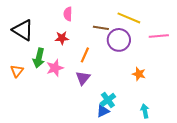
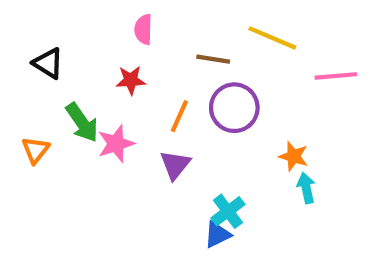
black triangle: (23, 30) -> (48, 63), size x0.7
purple circle: (119, 40) -> (234, 108), moved
green arrow: (39, 58) -> (82, 122), turned -48
cyan arrow: (145, 111) -> (306, 188), moved

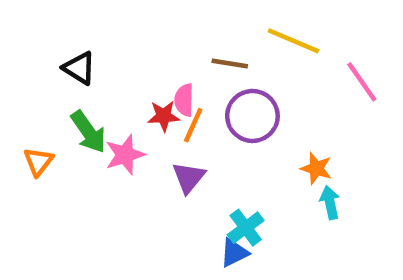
pink semicircle: (143, 29) -> (184, 100), moved
black triangle: (48, 63) -> (79, 68), moved
pink line: (336, 76) -> (362, 82), turned 60
red star: (131, 80) -> (164, 116), moved

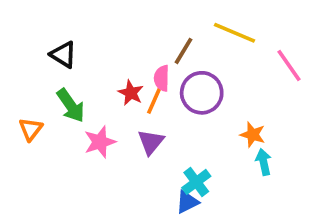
brown line: (230, 64) -> (184, 51), turned -68
pink semicircle: (184, 100) -> (162, 78), moved
red star: (164, 116) -> (131, 93), turned 30
pink star: (125, 155) -> (100, 142), moved

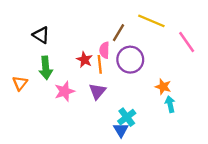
orange line: (154, 100) -> (100, 64), turned -30
green arrow: (71, 106) -> (46, 68), turned 30
blue triangle: (187, 202) -> (121, 130), turned -35

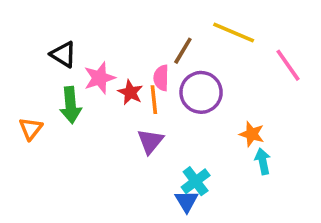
pink star: (65, 91) -> (100, 78), moved

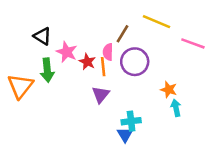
pink line: (288, 65) -> (193, 43), turned -35
pink star: (100, 78) -> (67, 52), turned -30
orange triangle: (31, 129) -> (20, 86), size x1.6
cyan cross: (196, 181) -> (131, 121), turned 30

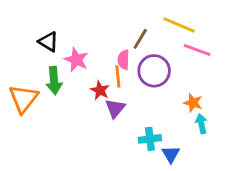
pink line: (193, 43) -> (197, 50), moved
red star: (87, 62) -> (100, 90), moved
blue triangle: (125, 135) -> (171, 154), moved

